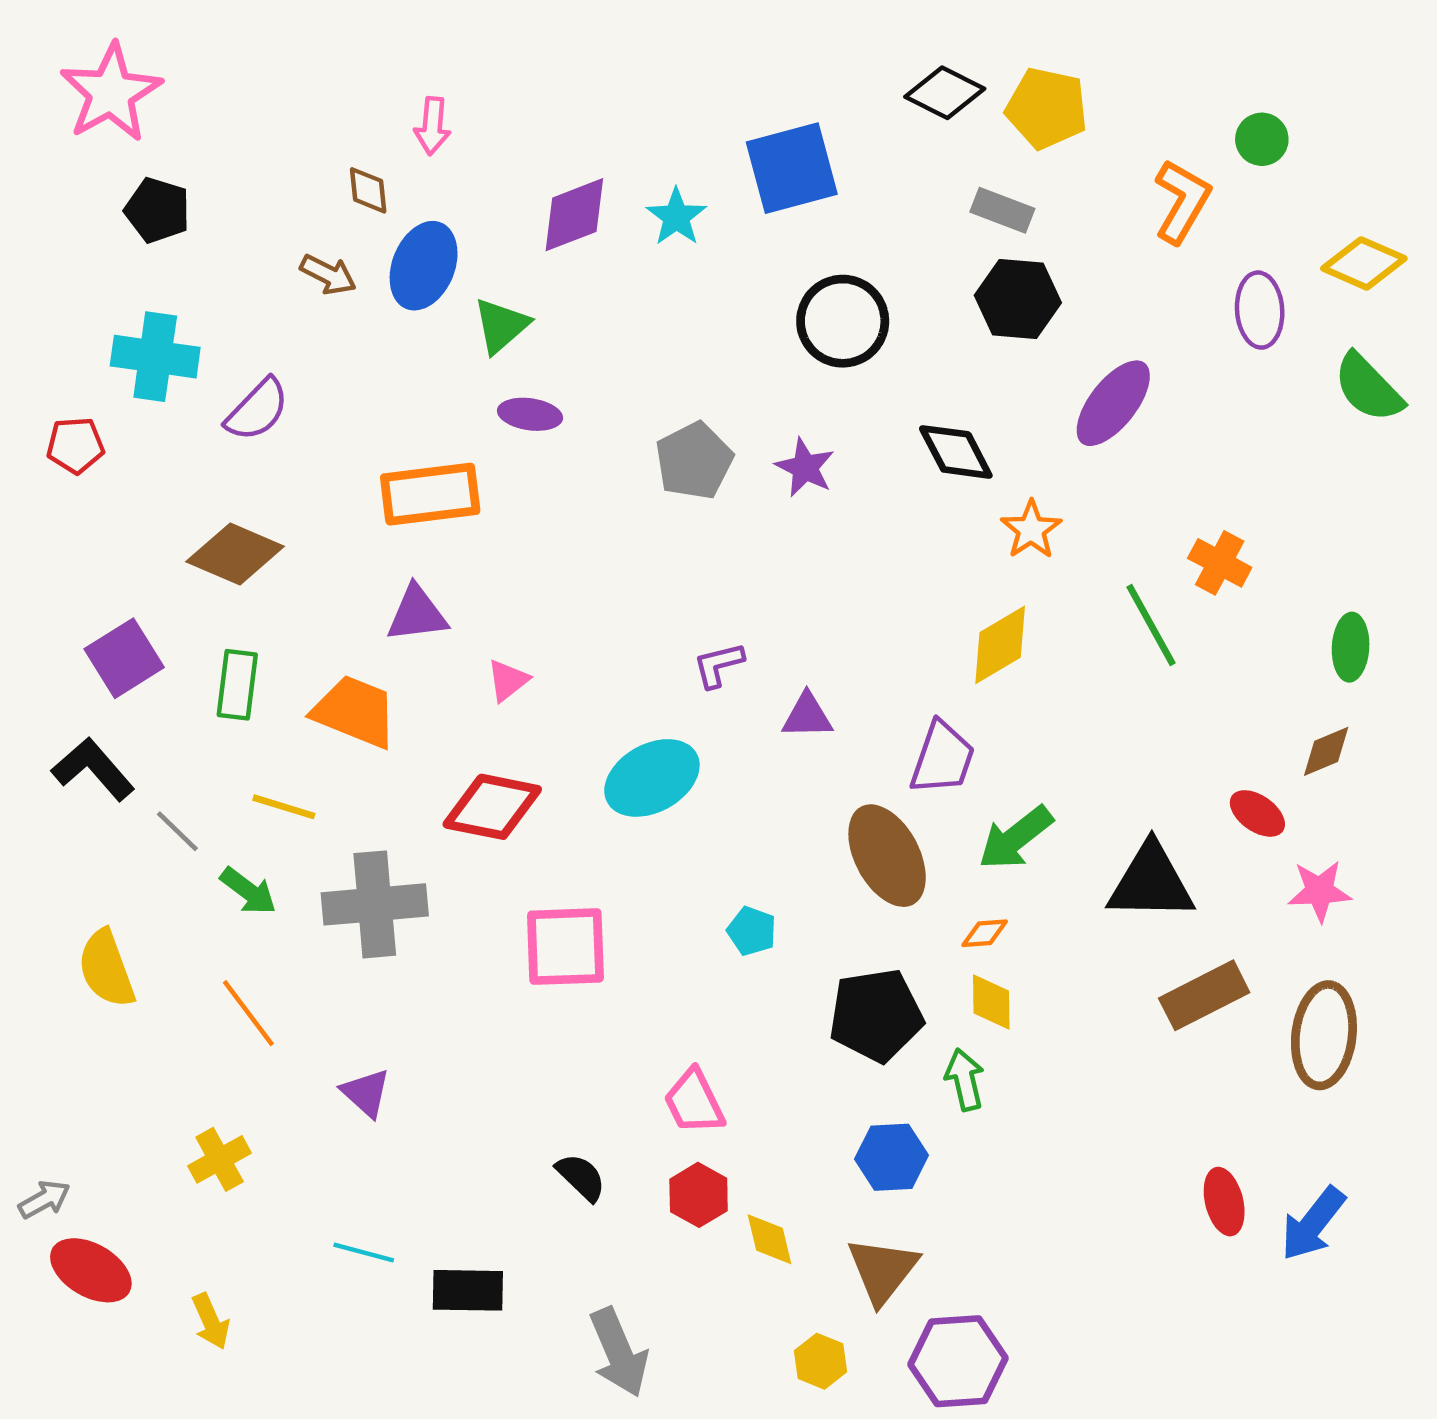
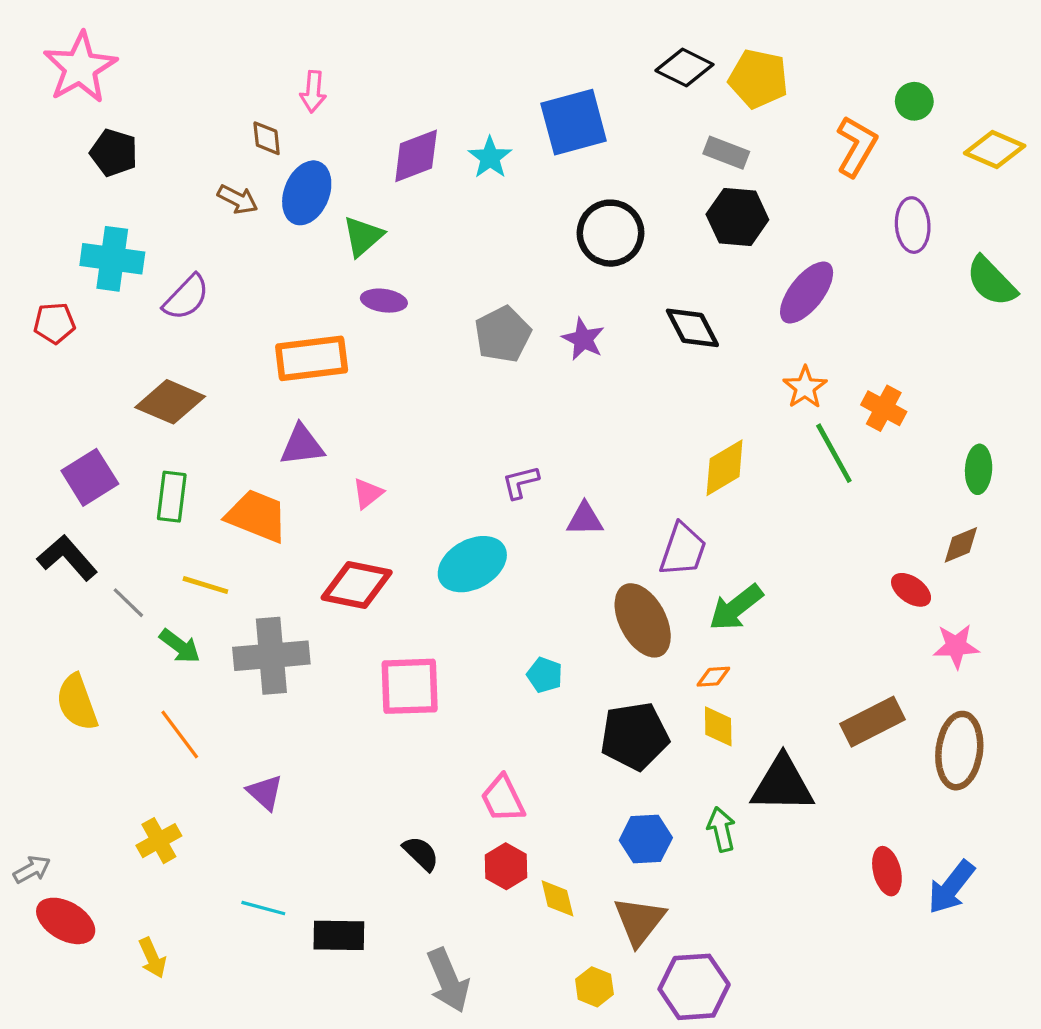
yellow diamond: (1364, 263) -> (995, 149), moved
orange star: (1031, 530) -> (805, 387), moved
black triangle: (1151, 882) -> (782, 784), moved
green arrow: (965, 1080) -> (721, 829), moved

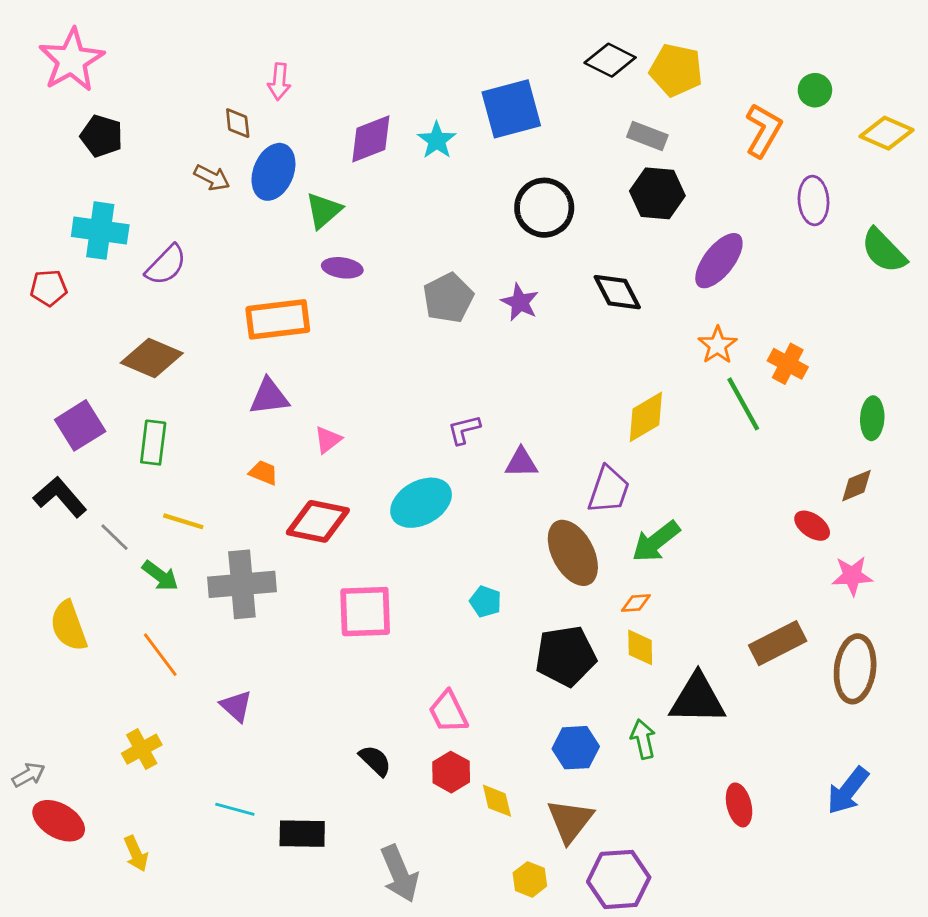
orange trapezoid: (257, 516) -> (263, 473), moved, size x0.5
red ellipse: (887, 871) -> (739, 805), moved

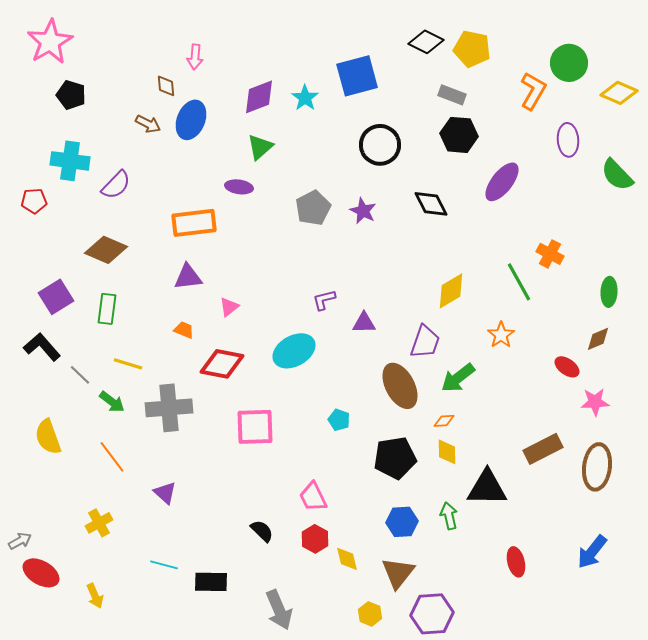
green circle: (815, 90) -> (569, 63), size x1.6
green triangle: (324, 211) -> (260, 147), moved
orange star: (718, 345) -> (501, 335), moved

